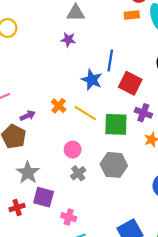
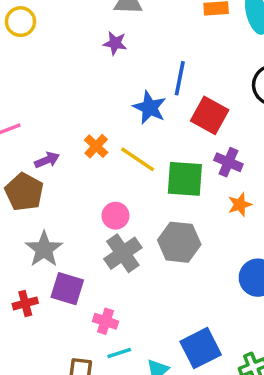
gray cross: (78, 173) -> (123, 253), size x1.5

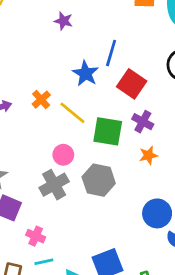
pink circle: (115, 216) -> (63, 155), moved

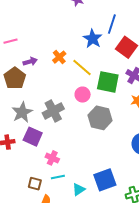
pink circle: (63, 155) -> (83, 95), moved
gray cross: (54, 185) -> (53, 111), moved

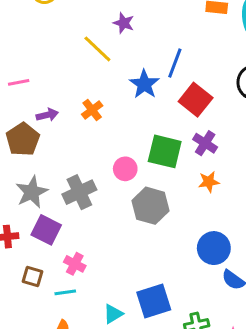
yellow line: (82, 67) -> (97, 49), moved
cyan line: (58, 177) -> (65, 292), moved
brown square: (35, 184) -> (33, 277), moved

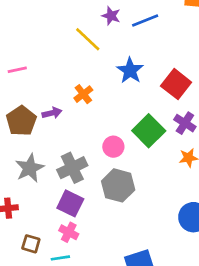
blue line: (175, 63) -> (145, 20), moved, turned 48
purple arrow: (47, 115) -> (52, 113), moved
green square: (165, 151) -> (149, 131), turned 32
gray hexagon: (151, 206) -> (118, 185), moved
purple square: (46, 230) -> (70, 203), moved

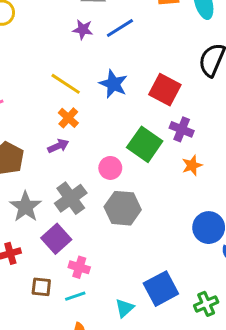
yellow line: (88, 39) -> (66, 84), moved
purple arrow: (52, 113) -> (58, 146), moved
purple square: (70, 203) -> (56, 239), moved, turned 32

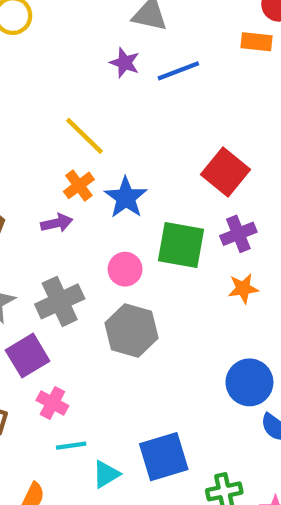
blue star: (113, 84) -> (126, 198), moved
purple cross: (182, 129) -> (238, 234), turned 35
green square: (145, 144) -> (181, 245), turned -36
cyan line: (75, 296) -> (71, 446), moved

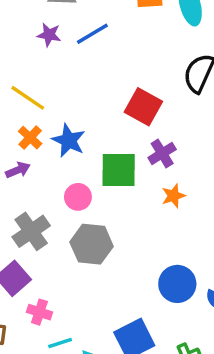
blue circle: (249, 382) -> (177, 284), moved

